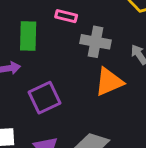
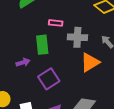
green rectangle: (28, 36) -> (42, 45), moved

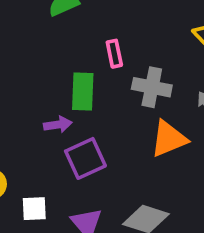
pink rectangle: (56, 23) -> (114, 54), turned 64
purple arrow: (23, 62) -> (58, 125), moved

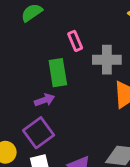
purple square: (85, 158) -> (39, 133), moved

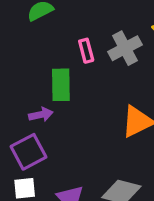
gray cross: (107, 60) -> (125, 48), moved, turned -36

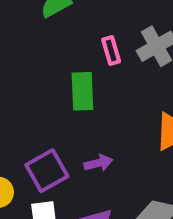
purple arrow: (41, 115) -> (98, 163), moved

